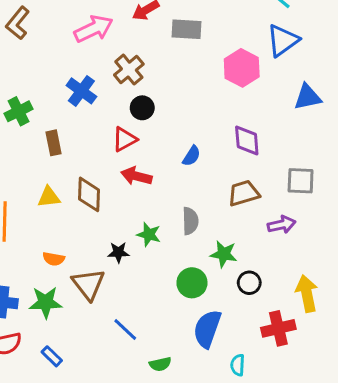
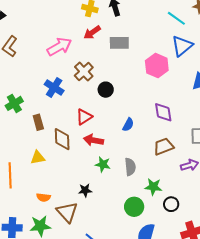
black circle: (142, 108) -> (106, 90), moved
brown diamond: (89, 194) -> (62, 139), moved
green star: (149, 235) -> (103, 164), moved

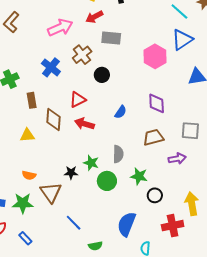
gray rectangle: (119, 43) -> (111, 38), moved
green star: (103, 164) -> (91, 163), moved
green circle: (134, 207) -> (107, 181), moved

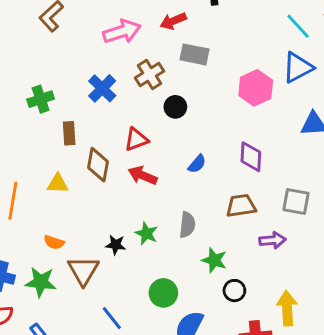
green circle: (107, 181) -> (163, 293), moved

